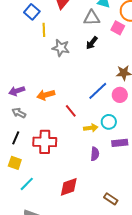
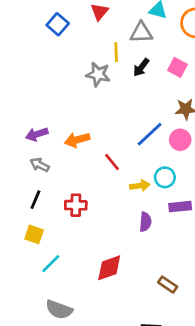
pink square: (118, 28) -> (177, 67), moved
yellow line: (44, 30) -> (116, 52), moved
red cross: (45, 142) -> (76, 205), size x0.7

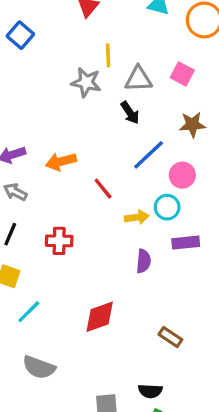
blue square: (58, 24) -> (20, 35), moved
gray triangle: (141, 33) -> (138, 79), moved
black arrow: (141, 67) -> (130, 113), moved, turned -72
pink circle: (180, 140) -> (182, 175), moved

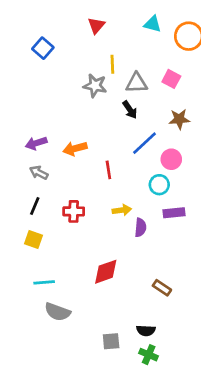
red line: (103, 189) -> (108, 170), turned 30
yellow arrow: (137, 217) -> (122, 210), moved
cyan line: (29, 312) -> (44, 282), moved, turned 40

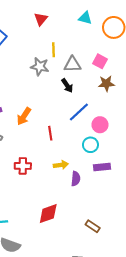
brown star: (179, 119) -> (106, 83), moved
orange arrow: (75, 149) -> (24, 116), turned -42

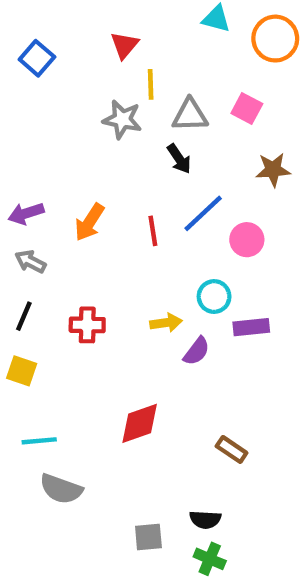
red triangle: (41, 19) -> (124, 45), moved
brown star: (106, 83) -> (273, 170), moved
red line: (50, 133) -> (153, 231), moved
cyan circle: (90, 145) -> (214, 297), moved
purple semicircle: (76, 179) -> (197, 351), turned 32

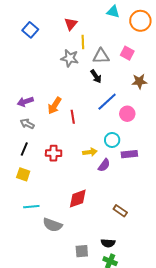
red line: (153, 231) -> (73, 117), moved
gray semicircle: (61, 489) -> (53, 225), moved

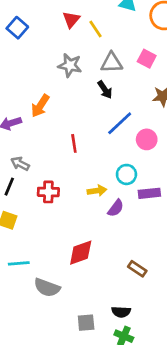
yellow line: (83, 42) -> (95, 29), moved, turned -32
orange arrow: (55, 106) -> (40, 106), moved
gray arrow: (27, 124) -> (20, 164), moved

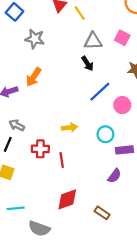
gray star: (70, 65) -> (35, 39), moved
red line: (74, 143) -> (62, 160), moved
yellow arrow: (97, 191) -> (69, 128), moved
purple semicircle: (116, 208) -> (114, 176), moved
brown rectangle: (137, 269) -> (102, 213), moved

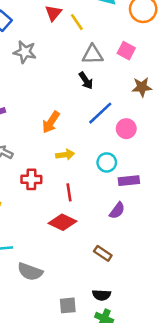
orange arrow: (34, 77) -> (51, 122), moved
red line: (62, 160) -> (69, 192), moved
red diamond: (67, 199) -> (63, 222), moved, turned 45

